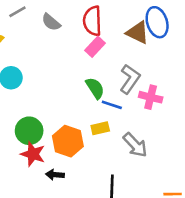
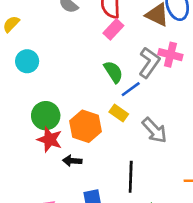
pink cross: (151, 97) -> (170, 55), moved
blue line: (112, 105) -> (131, 89), turned -54
yellow rectangle: (100, 128) -> (119, 113), turned 48

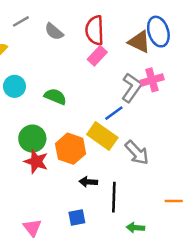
pink cross: (170, 55) -> (152, 80), turned -30
green semicircle: (113, 72) -> (55, 97), moved, turned -35
yellow rectangle: (119, 113) -> (102, 136), size x1.6
black arrow: (72, 161) -> (88, 182), moved

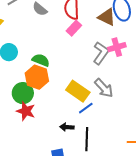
blue line: (114, 113) -> (86, 108), moved
orange hexagon: (71, 149) -> (37, 77), moved
gray arrow: (137, 153) -> (104, 88), moved

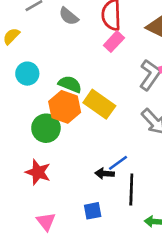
yellow rectangle: (78, 91) -> (99, 104), moved
blue line: (86, 108) -> (118, 163), moved
red star: (26, 111) -> (38, 172), moved

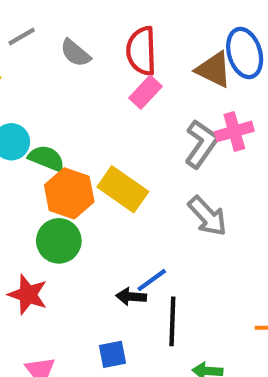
green semicircle: (70, 84) -> (46, 158), moved
green circle: (46, 128) -> (59, 241), moved

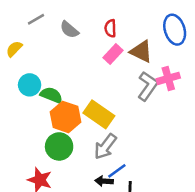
red semicircle: (141, 51) -> (110, 28), size x0.6
brown triangle: (214, 70) -> (141, 51), moved
gray arrow: (207, 216) -> (105, 146), moved, turned 80

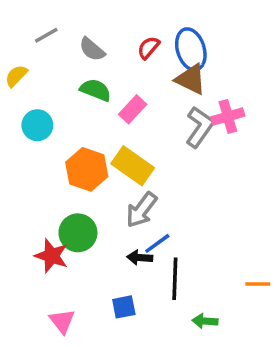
red semicircle: (110, 28) -> (149, 48), turned 42
blue ellipse: (175, 30) -> (191, 49), moved
pink rectangle: (113, 54) -> (133, 109), moved
green semicircle: (51, 95) -> (96, 90), moved
green circle: (59, 146) -> (78, 233), moved

